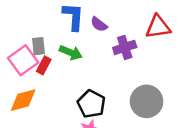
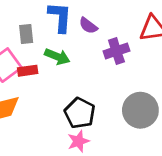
gray rectangle: (39, 46) -> (26, 34), moved
red rectangle: (44, 65) -> (28, 71), turned 54

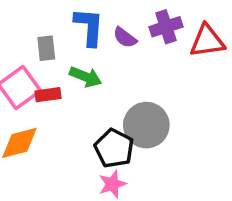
purple cross: (116, 51) -> (166, 27), moved
gray circle: (140, 110) -> (146, 125), moved

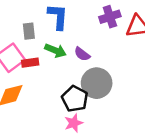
purple semicircle: (125, 38) -> (82, 54), moved

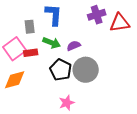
purple semicircle: (82, 54) -> (74, 46), turned 120
black pentagon: (75, 99) -> (61, 70), moved

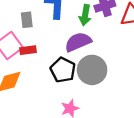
green arrow: (52, 43) -> (85, 15), moved, turned 78
purple semicircle: (74, 46) -> (78, 42), size x1.6

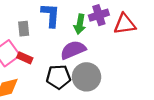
red rectangle: (28, 50) -> (25, 58), turned 32
black pentagon: (63, 70) -> (58, 77), turned -30

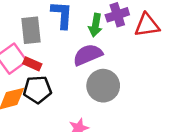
gray rectangle: (24, 29) -> (31, 30), size x1.5
black pentagon: (58, 77) -> (37, 90), moved

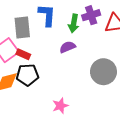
purple semicircle: (88, 55) -> (67, 47), size x0.7
gray circle: (103, 86) -> (103, 72), moved

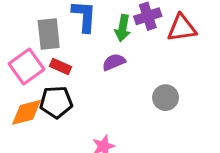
red rectangle: (23, 54) -> (61, 67), moved
gray circle: (103, 72) -> (166, 98), size x0.7

